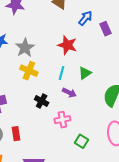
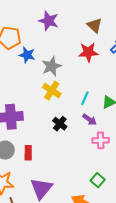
red star: (67, 45) -> (88, 52), moved, turned -30
pink cross: (62, 120) -> (101, 140), moved
green square: (82, 141) -> (98, 180), moved

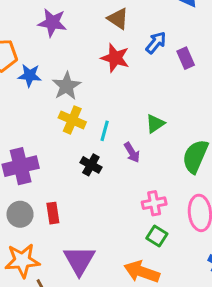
red star: (88, 52) -> (115, 58), turned 30
cyan line: (85, 98) -> (105, 131), moved
purple arrow: (90, 120) -> (132, 153), turned 32
pink cross: (101, 140) -> (154, 203), moved

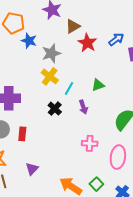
brown triangle: (118, 19) -> (73, 26), moved, turned 42
green triangle: (155, 124) -> (98, 85), moved
green square: (157, 236) -> (96, 184), moved
purple triangle: (79, 260) -> (32, 169), size x0.6

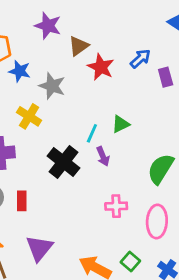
gray star: (51, 53) -> (52, 86), turned -30
yellow cross: (50, 76) -> (29, 116), moved
cyan line: (69, 89) -> (92, 133), moved
black cross: (55, 109) -> (63, 162), size x1.6
purple triangle: (32, 169) -> (39, 248), size x1.5

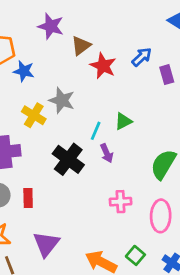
gray star: (52, 86) -> (62, 100), moved

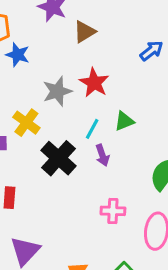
red star: (103, 66) -> (94, 83), moved
gray star: (62, 100) -> (57, 91), turned 30
yellow cross: (34, 115) -> (26, 123), moved

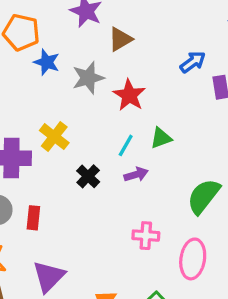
gray star: (57, 91) -> (88, 78), moved
purple arrow: (102, 155) -> (136, 174), turned -90
black cross: (59, 158) -> (88, 176), size x0.6

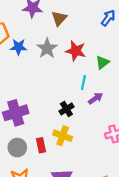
yellow cross: (54, 137) -> (63, 136), moved
green triangle: (161, 138) -> (102, 62), moved
black cross: (88, 176) -> (66, 109), turned 32

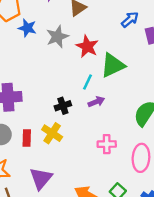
green triangle: (102, 62) -> (113, 65), size x1.6

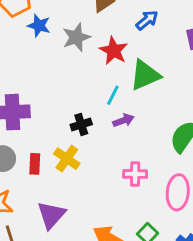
blue arrow: (130, 20) -> (147, 20), moved

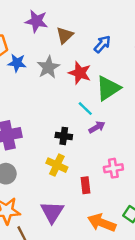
cyan line: (113, 95) -> (85, 109), turned -63
black cross: (81, 124) -> (64, 136), turned 35
red rectangle: (35, 164) -> (85, 185), moved

